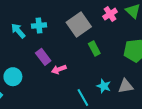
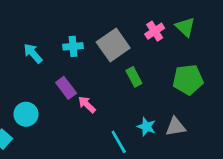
cyan cross: (39, 26) -> (73, 46), moved
pink arrow: (59, 69) -> (87, 105), turned 64

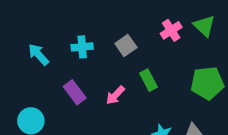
gray square: (113, 45) -> (126, 45), size x0.6
pink arrow: (87, 105) -> (115, 95), moved, turned -90

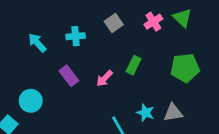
gray square: (126, 45) -> (114, 23), moved
green rectangle: (148, 80) -> (134, 65), turned 54

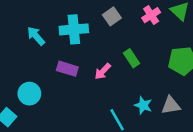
cyan cross: (76, 36) -> (74, 29), size x1.5
green rectangle: (134, 65) -> (131, 58), turned -60
purple rectangle: (69, 76) -> (67, 69), turned -36

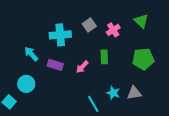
pink cross: (151, 15) -> (113, 30), moved
cyan arrow: (36, 36) -> (31, 54), moved
green rectangle: (131, 58) -> (104, 57), turned 32

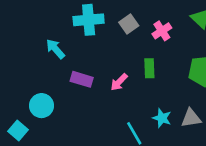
cyan cross: (60, 35) -> (89, 20), moved
cyan arrow: (31, 54) -> (55, 49), moved

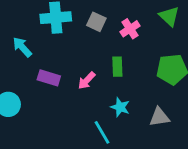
gray square: (129, 24) -> (96, 22), turned -30
cyan star: (162, 118) -> (120, 107), moved

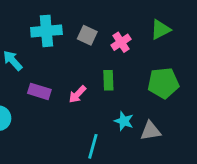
green triangle: (169, 16) -> (160, 30), turned 50
cyan star: (120, 107) -> (124, 121), moved
cyan line: (102, 132) -> (93, 146), turned 45

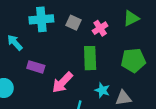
green rectangle: (108, 80) -> (90, 58), size x1.5
pink arrow: (77, 94) -> (62, 82), moved, size x1.5

